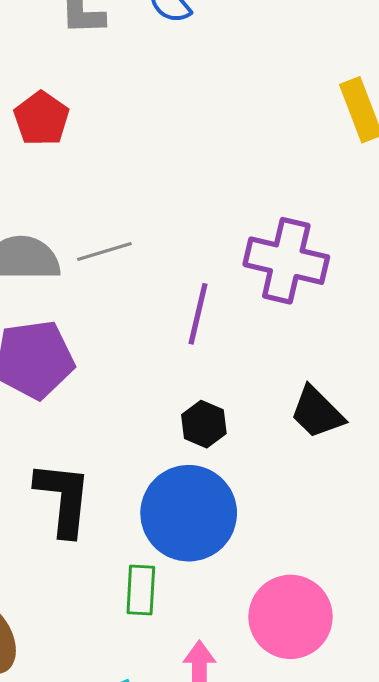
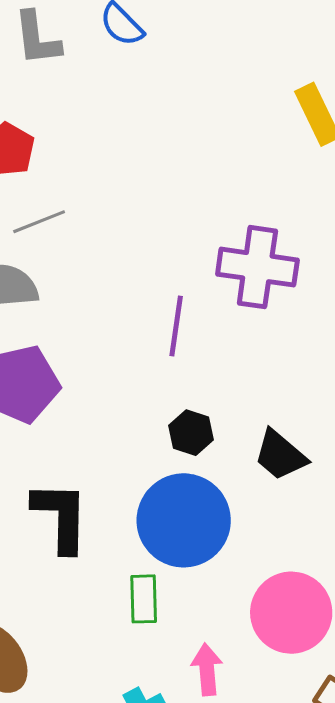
gray line: (104, 252) -> (39, 222), moved
black trapezoid: (317, 412) -> (280, 455), moved

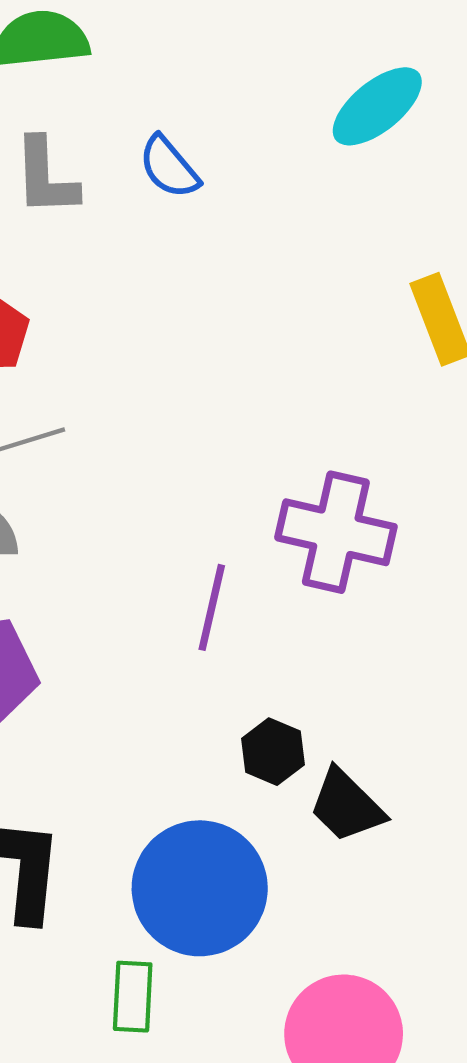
black hexagon: (191, 433) -> (273, 752), moved

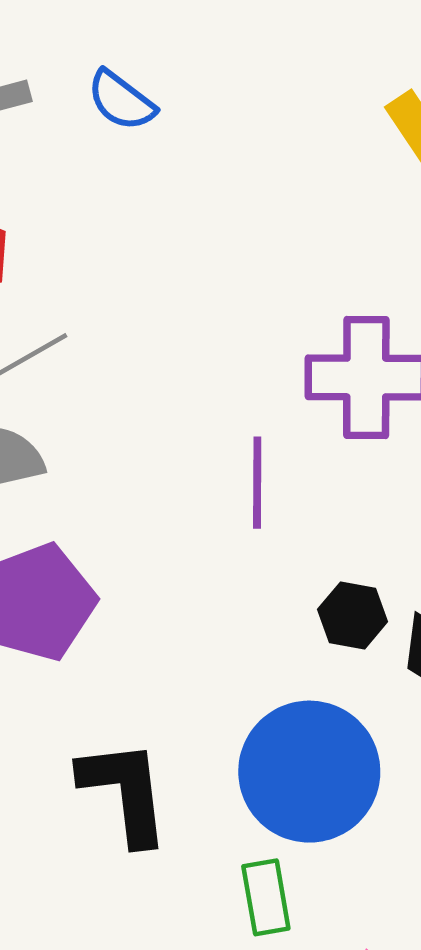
blue semicircle: (169, 167) -> (121, 101), moved

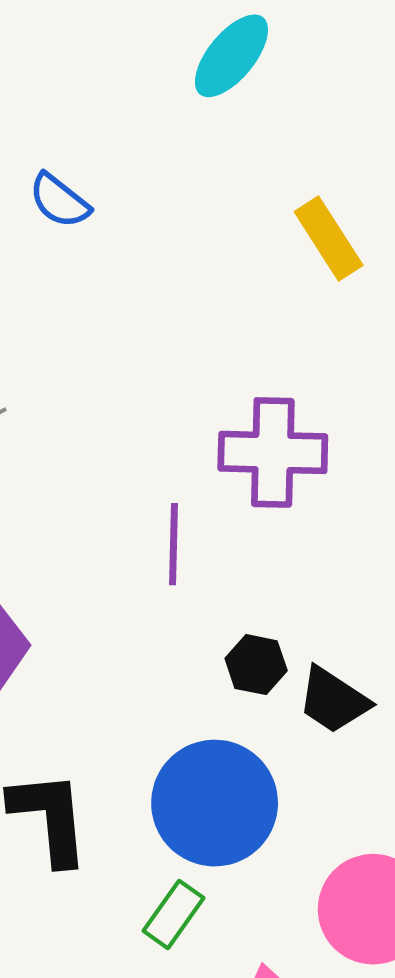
green rectangle: (266, 897) -> (174, 914), turned 44

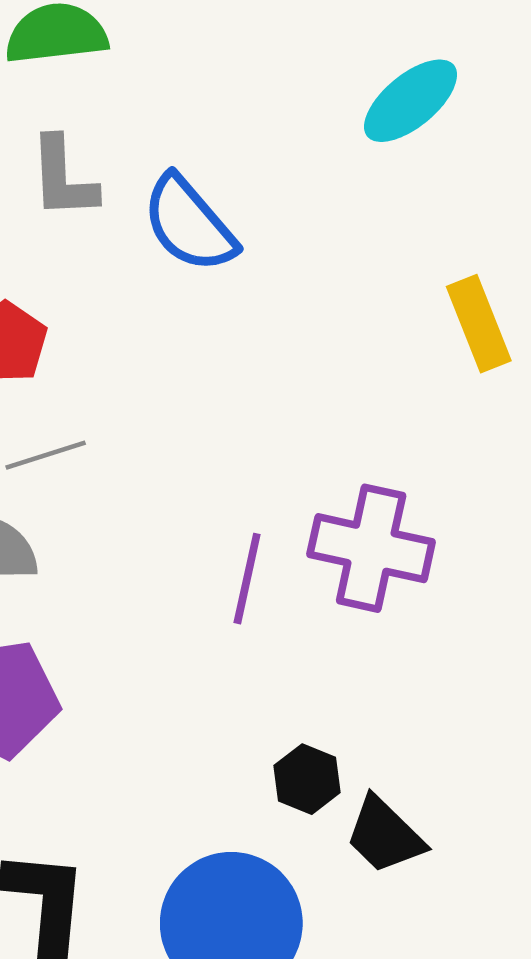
blue semicircle: (59, 201) -> (189, 224), size x1.5
purple line: (173, 544) -> (247, 579), moved

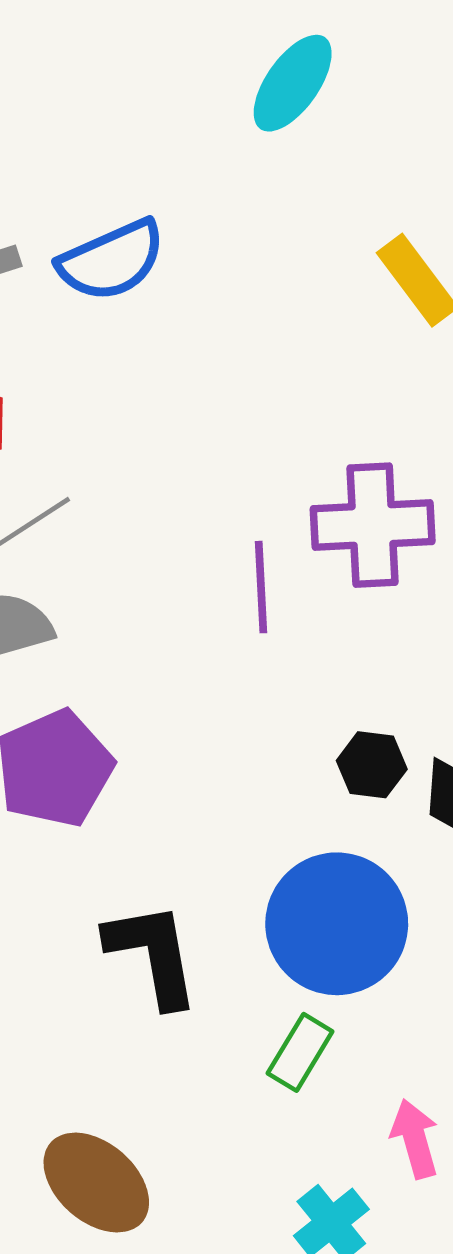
blue semicircle: (189, 224) -> (112, 260), turned -58

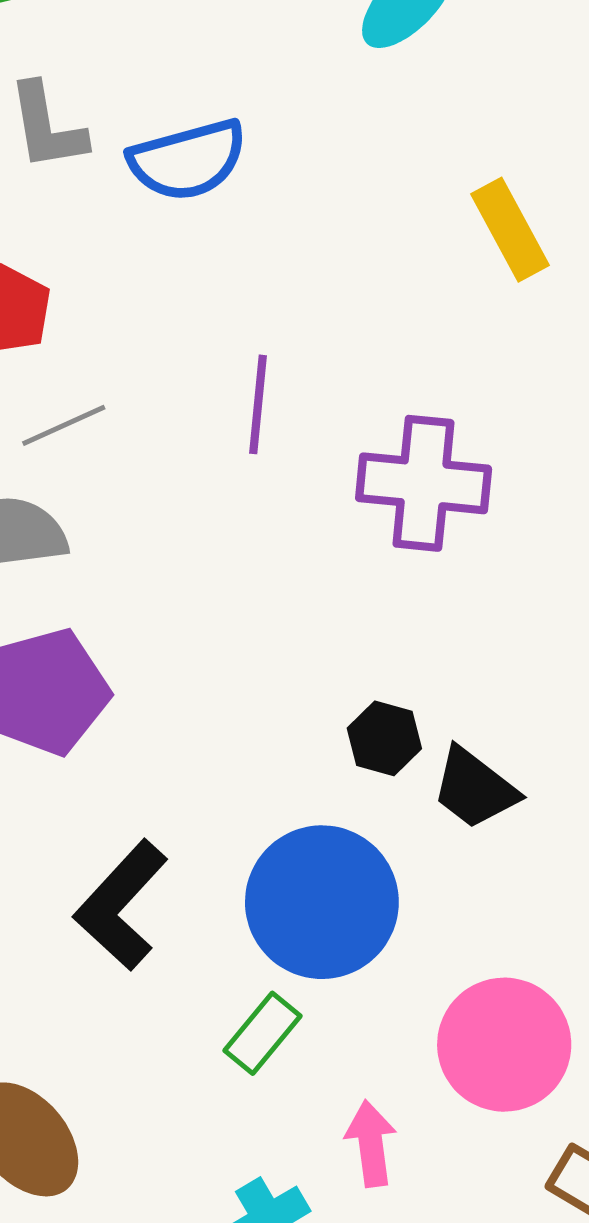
purple line: (261, 587) -> (258, 404), moved
black L-shape: (153, 954) -> (121, 905), turned -136

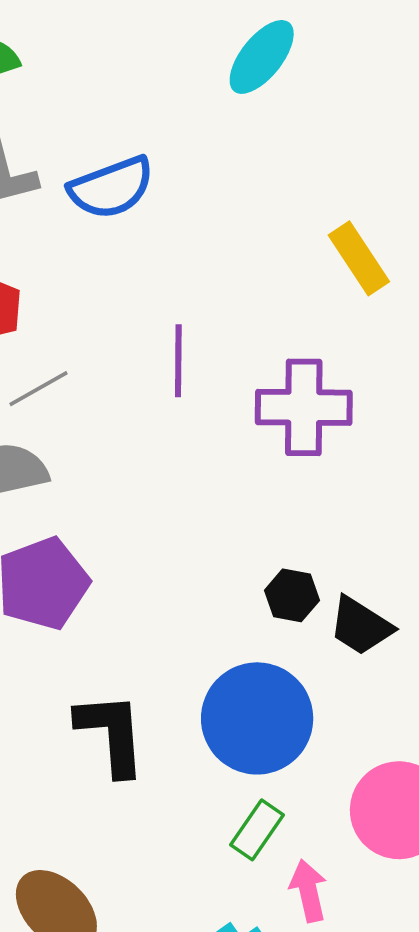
yellow rectangle: (510, 230) -> (359, 258), moved
black L-shape: (121, 905) -> (111, 734), turned 138
green rectangle: (262, 1033) -> (257, 830), moved

